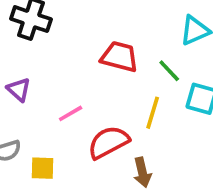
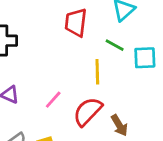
red trapezoid: (119, 57) -> (76, 23), moved, turned -80
yellow line: (153, 113) -> (97, 72), moved

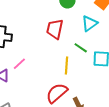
pink line: (53, 100) -> (19, 64), moved

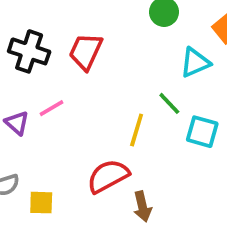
red trapezoid: (55, 29) -> (86, 52), moved

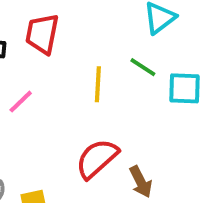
yellow line: (137, 130) -> (98, 84), moved

